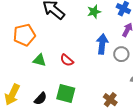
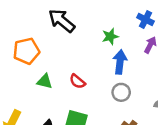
green star: (94, 12) -> (110, 36), moved
gray circle: (121, 54) -> (121, 92), moved

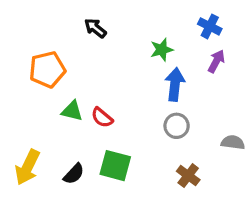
black arrow: (62, 21) -> (95, 28), size x0.6
red semicircle: (77, 81) -> (102, 118), moved

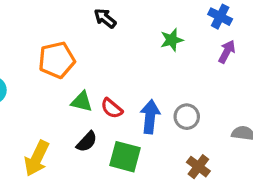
blue arrow: (175, 84) -> (150, 117), moved
black semicircle: (74, 174) -> (87, 142), moved

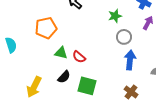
blue arrow: (150, 117) -> (130, 60), moved
gray circle: (187, 117) -> (124, 37), moved

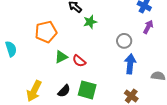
green star: (115, 16) -> (90, 22), moved
green triangle: (61, 53) -> (61, 57), turned -40
black semicircle: (64, 77) -> (64, 91), moved

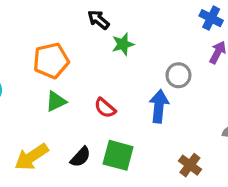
green triangle: (61, 57) -> (56, 101), moved
blue arrow: (130, 64) -> (159, 106), moved
yellow arrow: (34, 91) -> (31, 157), turned 30

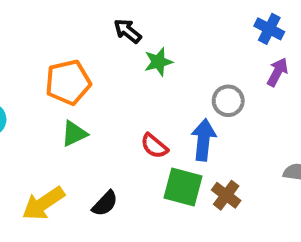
red semicircle: (105, 108) -> (154, 146), moved
green square: (118, 155) -> (183, 187), moved
brown cross: (190, 165) -> (226, 195), moved

